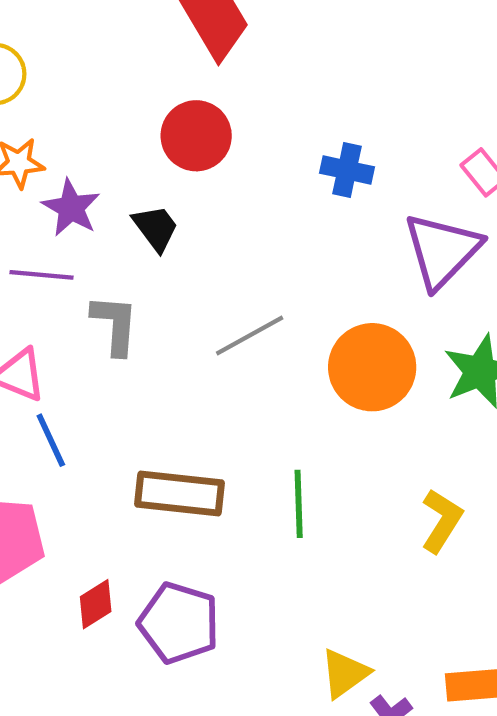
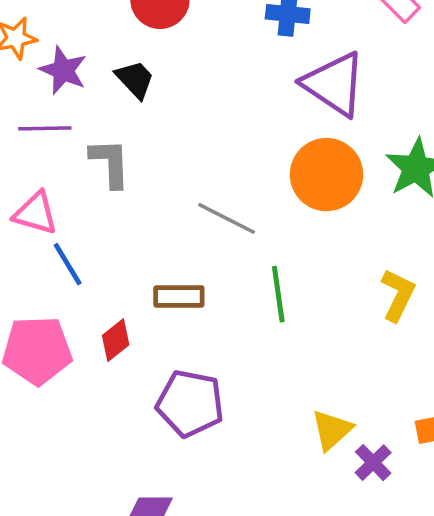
purple triangle: (442, 250) -> (334, 84), moved, turned -34
gray line: (250, 336) -> (227, 218), moved, turned 62
brown rectangle: (180, 494) -> (179, 296), size x0.7
red diamond: (96, 604) -> (116, 340), moved

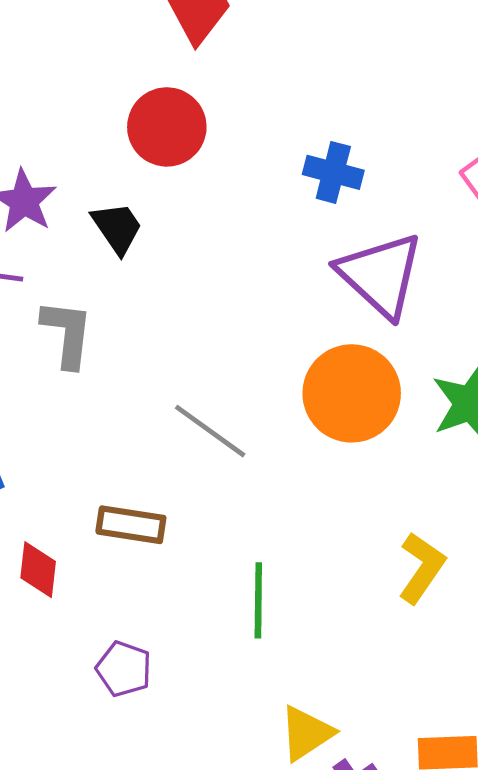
green line: (278, 294) -> (258, 600), moved
red diamond: (116, 340) -> (38, 570), turned -54
purple pentagon: (190, 403) -> (124, 669), size x0.6

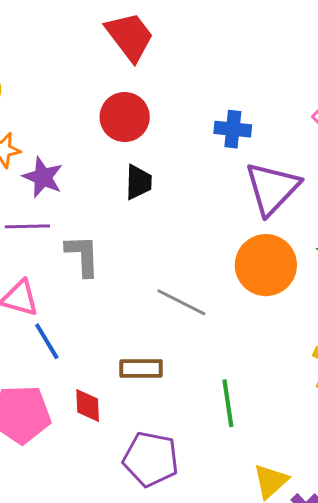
black trapezoid: (117, 228) -> (138, 182), moved, turned 45
purple triangle: (380, 275) -> (272, 188), turned 40
purple pentagon: (124, 669) -> (151, 459), size x1.6

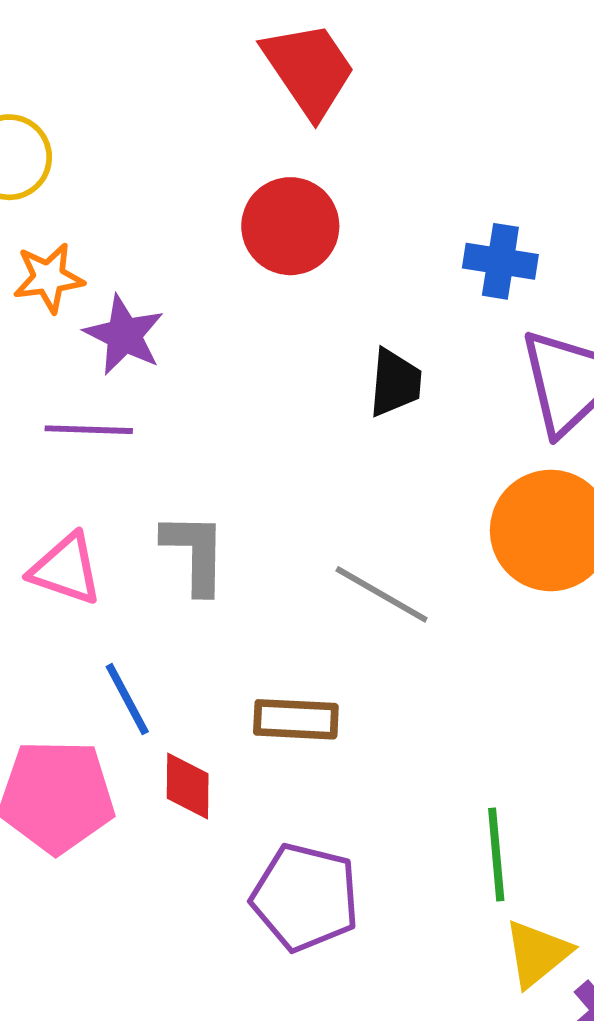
black trapezoid: (138, 182) -> (395, 383), moved
gray L-shape: (83, 255) -> (195, 553), moved
blue line: (47, 341) -> (127, 699), moved
green line: (228, 403) -> (496, 854), moved

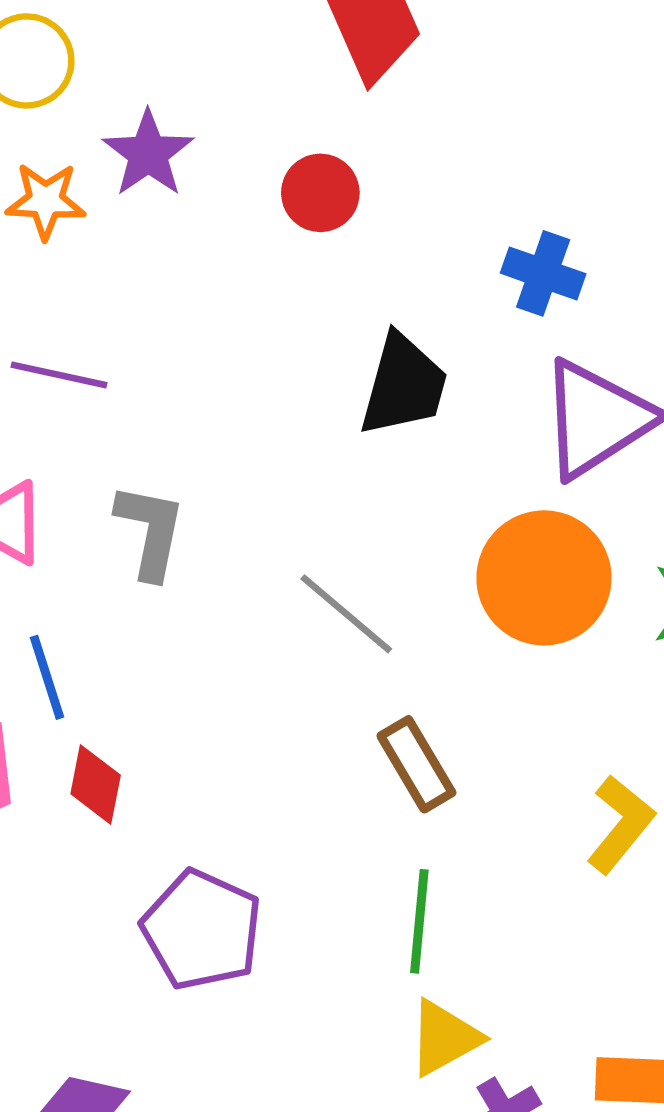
red circle: (290, 226) -> (320, 193), size x0.7
purple star: (124, 335) -> (148, 154), moved
black trapezoid: (395, 383) -> (404, 385), size x1.4
brown rectangle: (296, 719) -> (416, 764), moved, turned 46

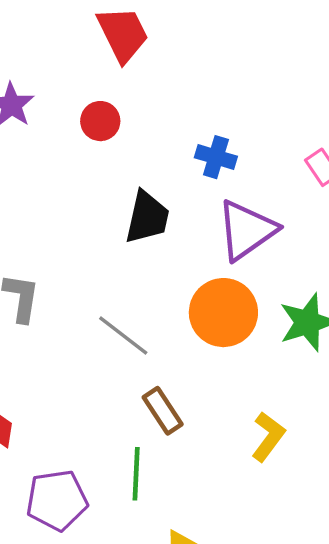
green line: (419, 921) -> (136, 474), moved
purple pentagon: (202, 930) -> (57, 500), turned -30

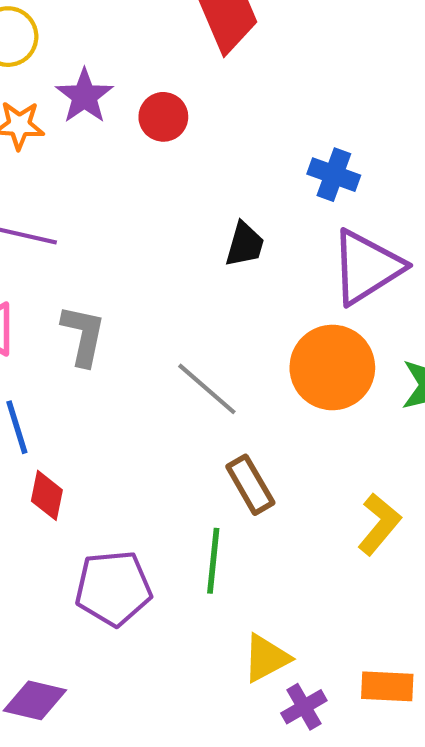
red circle: (100, 121) -> (163, 117), moved
black trapezoid: (147, 217) -> (245, 244), size x0.7

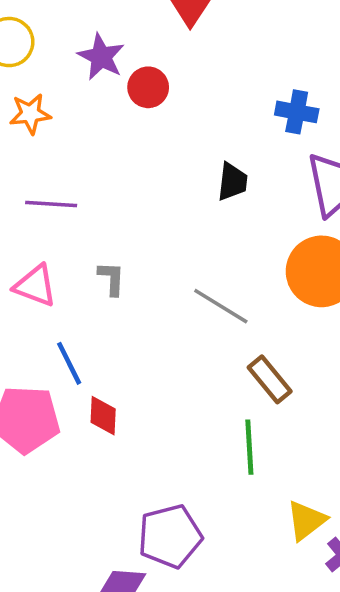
purple star: (84, 96) -> (101, 57), moved
gray L-shape: (83, 335) -> (112, 278), size x0.7
purple pentagon: (113, 588) -> (170, 536), moved

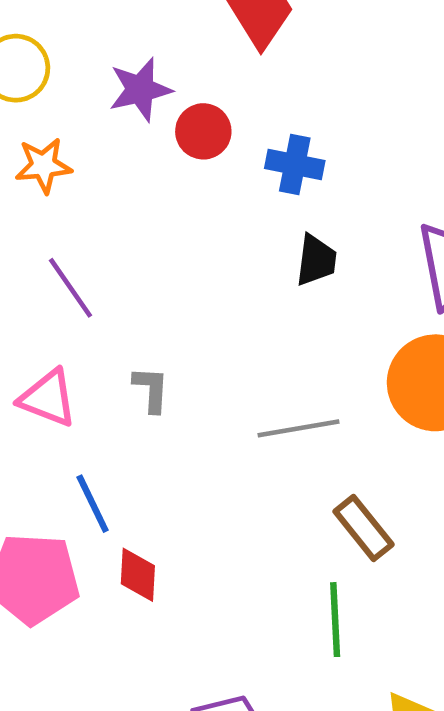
purple star: (101, 57) -> (140, 89), turned 30
blue cross: (297, 112) -> (295, 165), moved
purple line: (51, 204) -> (71, 288), turned 51
gray line: (221, 306) -> (299, 428), turned -42

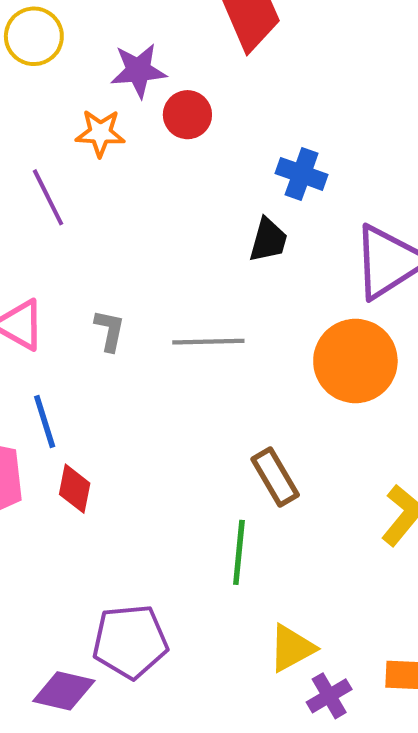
orange star: (43, 165) -> (100, 133), moved
blue cross: (295, 165) -> (302, 174), moved
purple line: (71, 288) -> (48, 197), moved
gray line: (299, 428) -> (208, 342), moved

